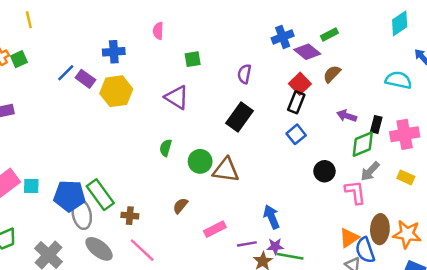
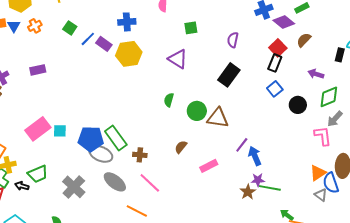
green square: (19, 59) -> (70, 28), moved, turned -32
black rectangle: (376, 124) -> (340, 55), moved
black circle: (324, 171) -> (298, 105), moved
gray ellipse: (82, 214) -> (101, 154), turned -55
purple line: (247, 244) -> (242, 145), moved, turned -42

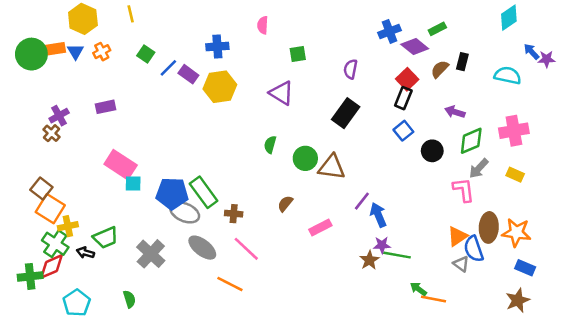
black rectangle: (340, 55) -> (462, 62), moved
pink rectangle: (38, 129) -> (121, 165), moved, turned 70

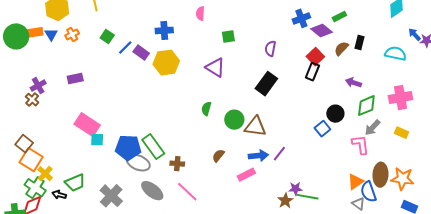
blue square: (403, 131) -> (322, 129), moved
blue arrow: (378, 215) -> (258, 156), moved, turned 108
yellow cross: (68, 226) -> (45, 174), turned -35

